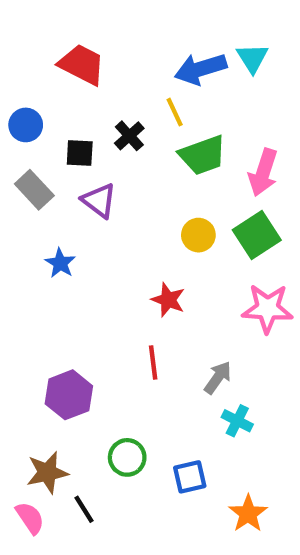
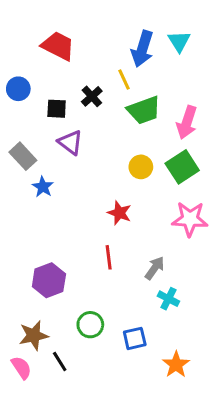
blue arrow: (201, 69) -> (142, 49), turned -56
gray rectangle: (34, 190) -> (23, 156), moved

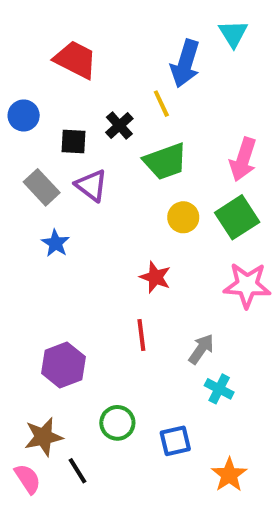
cyan triangle: (179, 41) -> (233, 34), moved
green trapezoid: (144, 110) -> (165, 161), moved
gray rectangle: (23, 156) -> (42, 187), moved

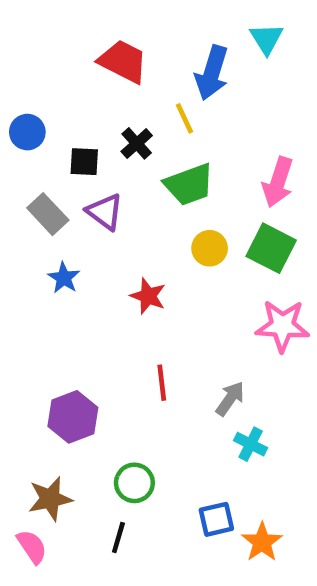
red trapezoid: (75, 60) -> (123, 61), moved
green square: (237, 217) -> (271, 248), turned -30
red star: (155, 277) -> (148, 296), moved
blue square: (175, 441) -> (216, 519), moved
black line: (77, 471) -> (118, 538), moved, turned 48

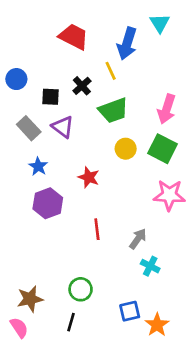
purple hexagon: (73, 417) -> (48, 203), moved

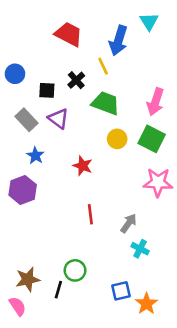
green trapezoid: (113, 110) -> (106, 103), turned -140
purple hexagon: (48, 203) -> (23, 190), moved
black line: (71, 322) -> (58, 290), moved

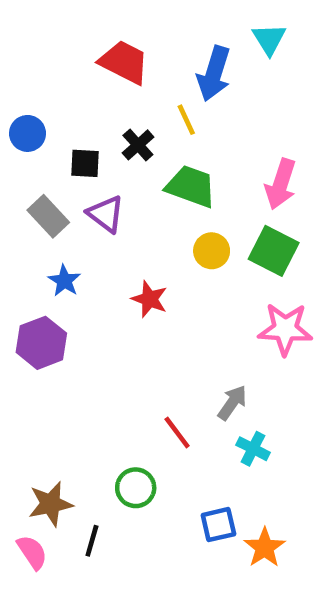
red line: (90, 214) -> (177, 433), moved, turned -30
black line: (58, 290) -> (92, 541), moved

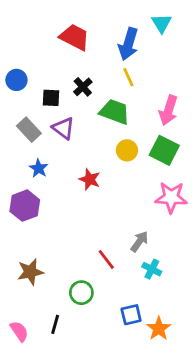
yellow line: (186, 120) -> (128, 77), moved
brown star: (51, 504) -> (30, 272), moved

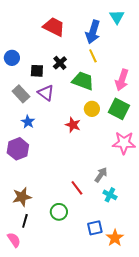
red star: (90, 179) -> (73, 125), moved
black line: (55, 324) -> (25, 221), moved

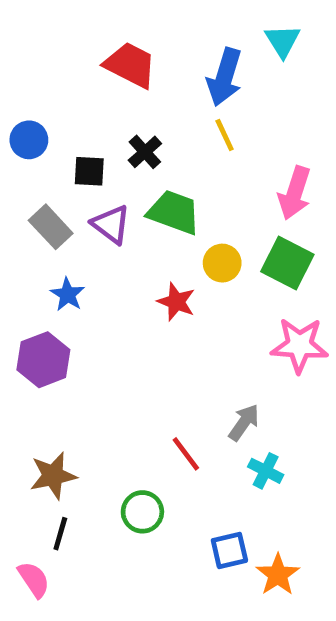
green trapezoid: (83, 81) -> (174, 212), moved

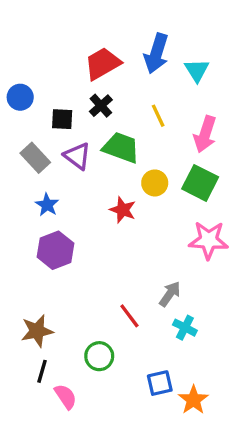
cyan triangle: (283, 41) -> (197, 70), moved
red trapezoid: (130, 65) -> (103, 64), moved, turned -57
yellow line: (225, 135) -> (158, 116), moved
purple hexagon: (43, 360) -> (55, 250), moved
pink semicircle: (34, 579) -> (66, 397), moved

